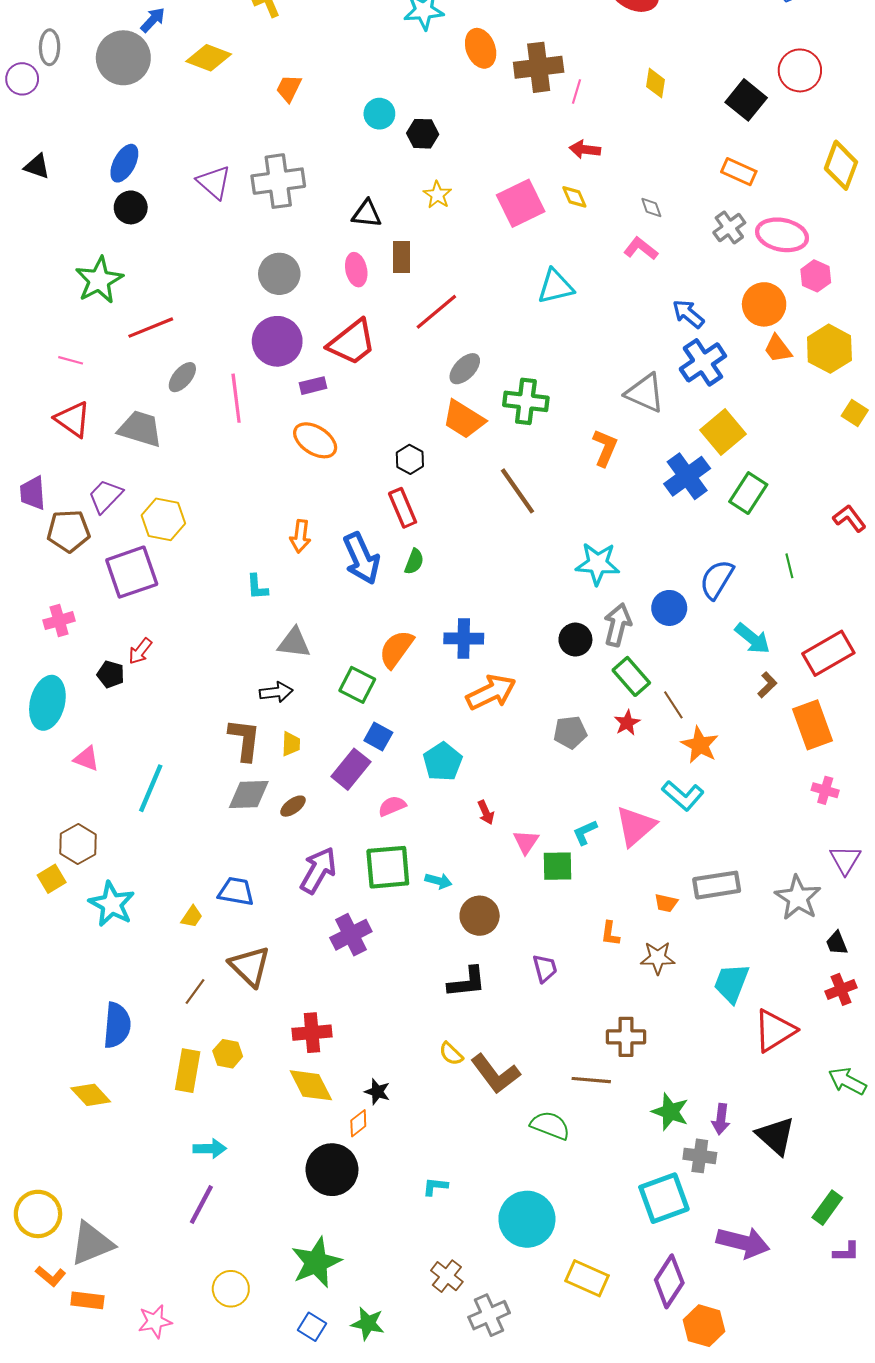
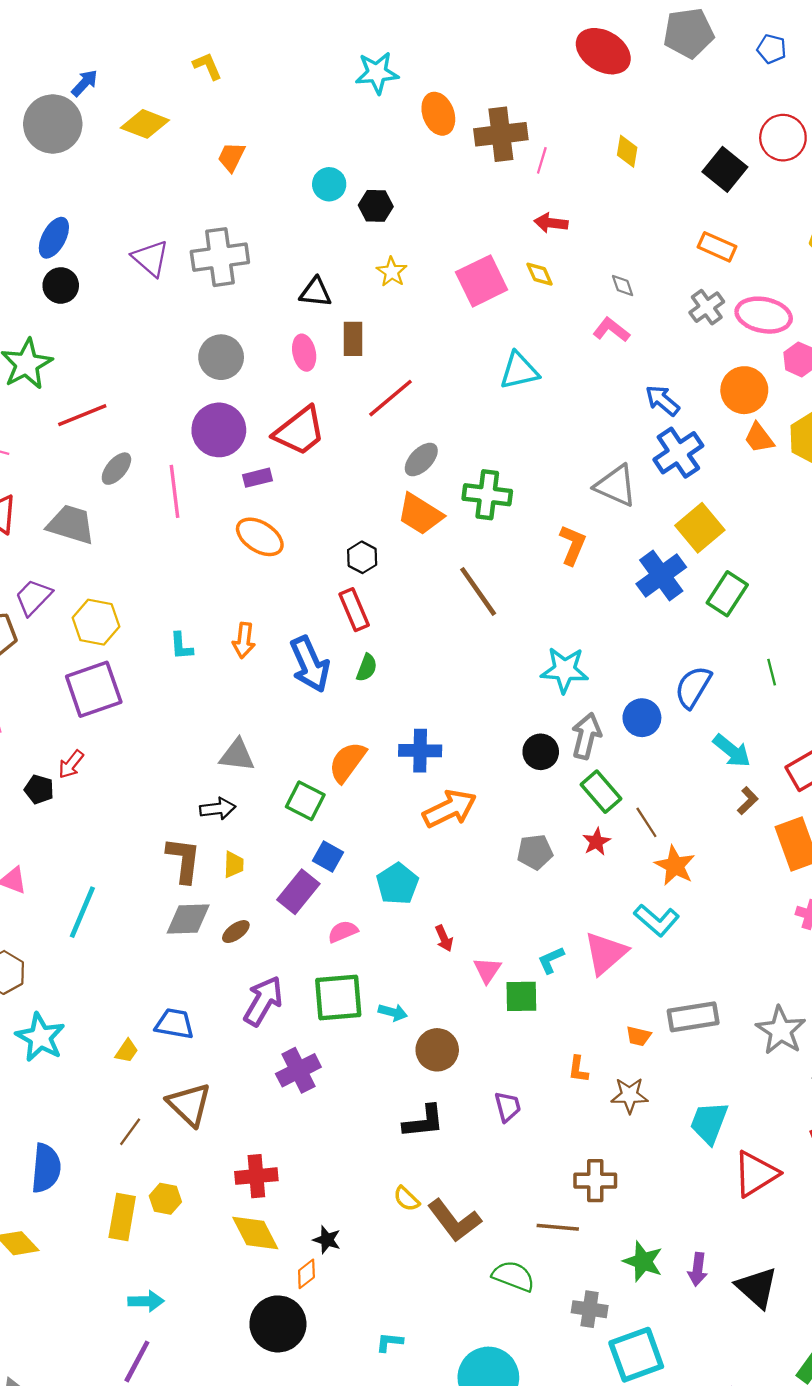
purple square: (132, 572) -> (94, 689), moved
cyan L-shape: (257, 587) -> (181, 646), moved
gray cross: (700, 1156) -> (590, 1309), moved

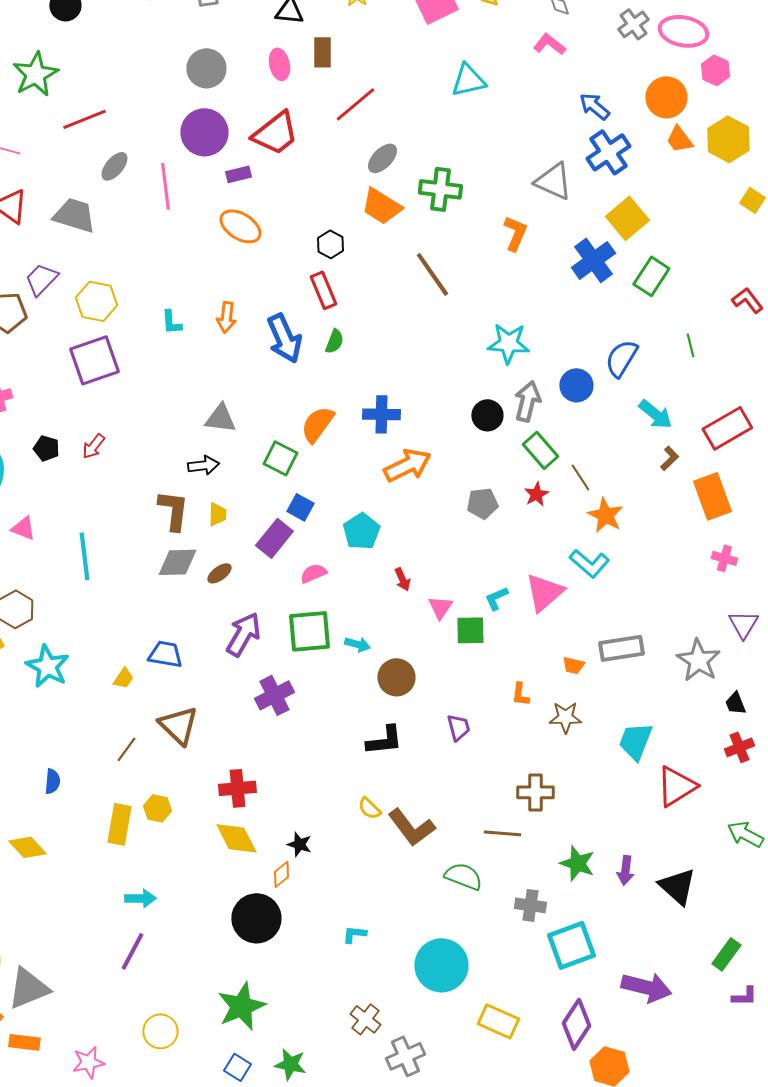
red arrow: (71, 764) -> (93, 446), moved
cyan line: (82, 912) -> (84, 556), turned -30
blue semicircle: (46, 1168) -> (52, 781), size x0.6

